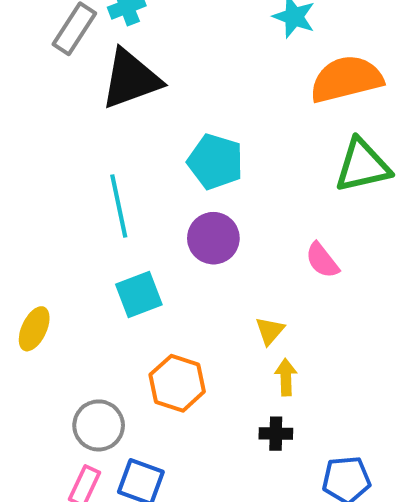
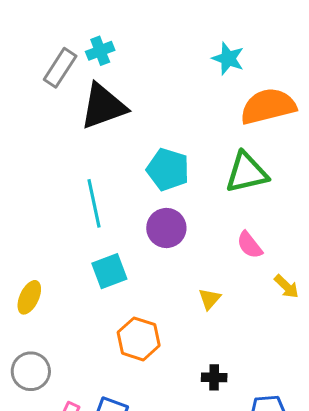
green triangle: (362, 166) -> (246, 173), moved
yellow arrow: (286, 377) -> (287, 287), moved, turned 136
gray circle: (99, 425) -> (31, 371), moved

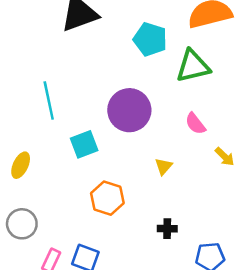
cyan pentagon: (168, 169) -> (150, 39), moved
cyan line: (94, 203) -> (49, 100), moved
purple circle: (166, 228) -> (129, 110), size x1.4

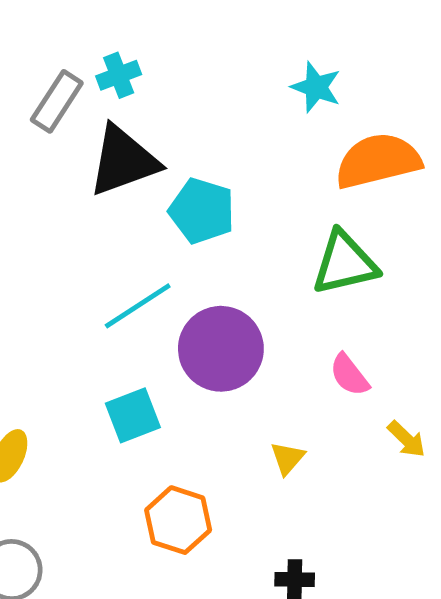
cyan pentagon: (150, 39) -> (202, 211), moved
cyan line: (49, 100) -> (138, 306), moved, turned 69

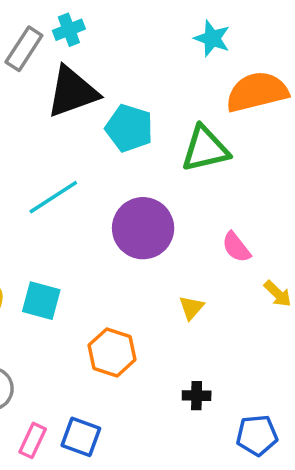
green triangle: (345, 263) -> (205, 149), moved
cyan line: (138, 306) -> (53, 197), moved
cyan square: (133, 415) -> (41, 301), moved, turned 36

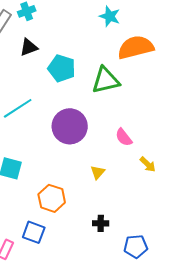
black triangle: (72, 92) -> (29, 47), size x0.6
blue square: (81, 437) -> (34, 232), moved

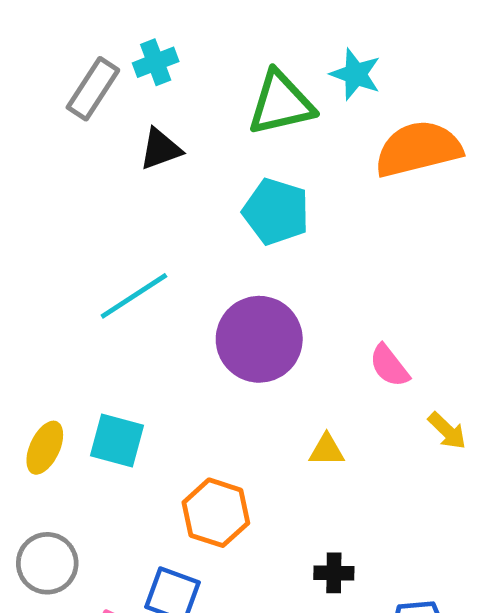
cyan pentagon: (62, 68) -> (276, 212), moved
green triangle: (106, 80) -> (281, 103), moved
yellow triangle: (98, 172) -> (327, 450), turned 49

